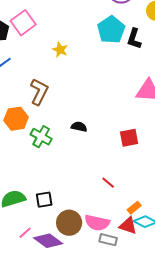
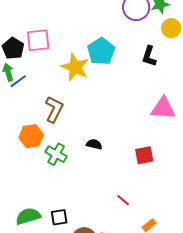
pink square: (23, 23) -> (38, 40), turned 30
cyan pentagon: (111, 30) -> (101, 51), moved
yellow star: (60, 50) -> (75, 67), size x1.8

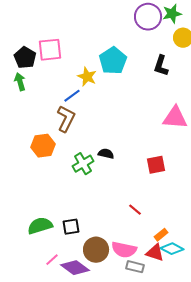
yellow star: (75, 67) -> (87, 77), size x0.7
blue line: (18, 81) -> (72, 96), moved
green cross: (56, 154) -> (83, 164), moved, turned 30

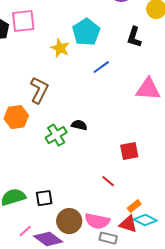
blue line: (72, 96) -> (101, 67), moved
red square: (156, 165) -> (129, 151), moved

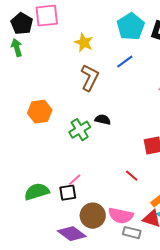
cyan pentagon: (86, 32) -> (131, 27), moved
brown L-shape: (39, 90) -> (90, 78), moved
pink line: (25, 231) -> (75, 180), moved

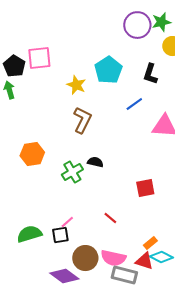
cyan pentagon: (131, 27) -> (108, 70), moved
blue line: (125, 62) -> (134, 104), moved
red line: (132, 176) -> (110, 218), moved
gray rectangle: (132, 233) -> (124, 275), size x1.4

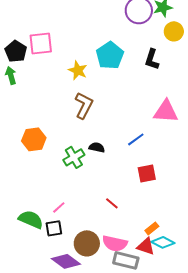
blue line: (134, 104) -> (136, 139), moved
pink line: (67, 222) -> (59, 207), moved
green semicircle: (29, 234) -> (31, 219), turned 40
black square: (60, 235) -> (54, 228), moved

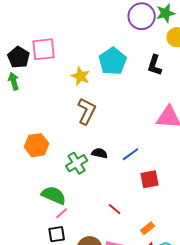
blue line: (136, 139) -> (131, 154), moved
green semicircle: (31, 219) -> (54, 195), moved
orange rectangle: (152, 228) -> (148, 228), moved

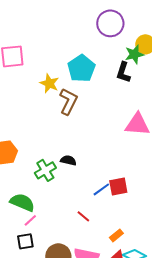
green star: (166, 13) -> (134, 54), moved
brown L-shape: (87, 111) -> (68, 101), moved
blue line: (131, 154) -> (101, 189), moved

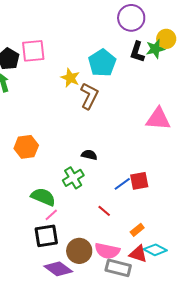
black L-shape: (123, 72) -> (137, 52), moved
green cross: (45, 170) -> (73, 178), moved
black square: (25, 241) -> (46, 236), size x1.4

